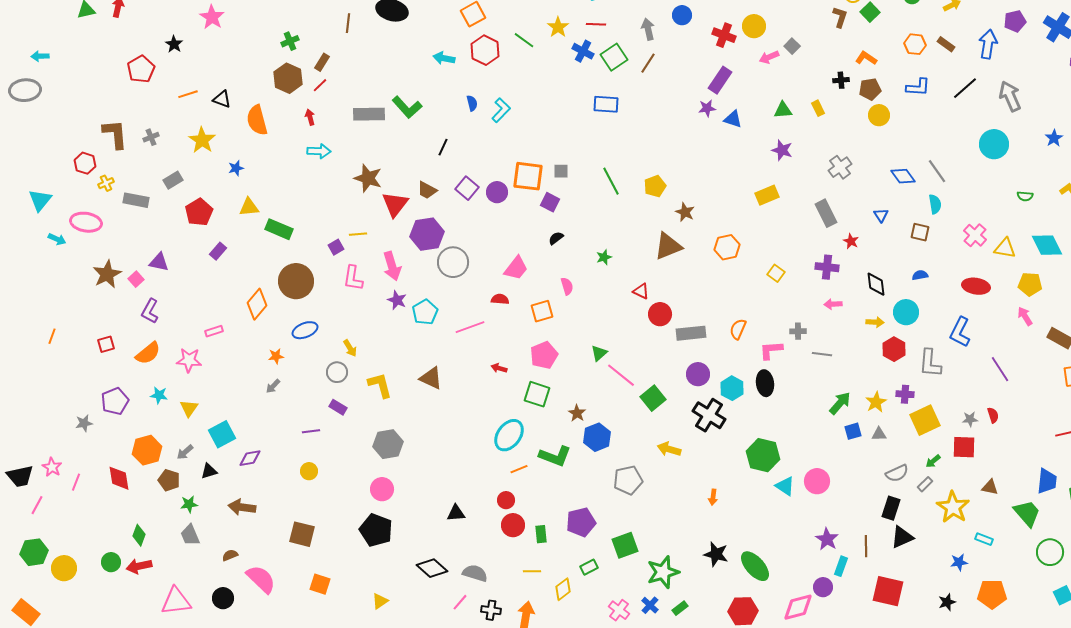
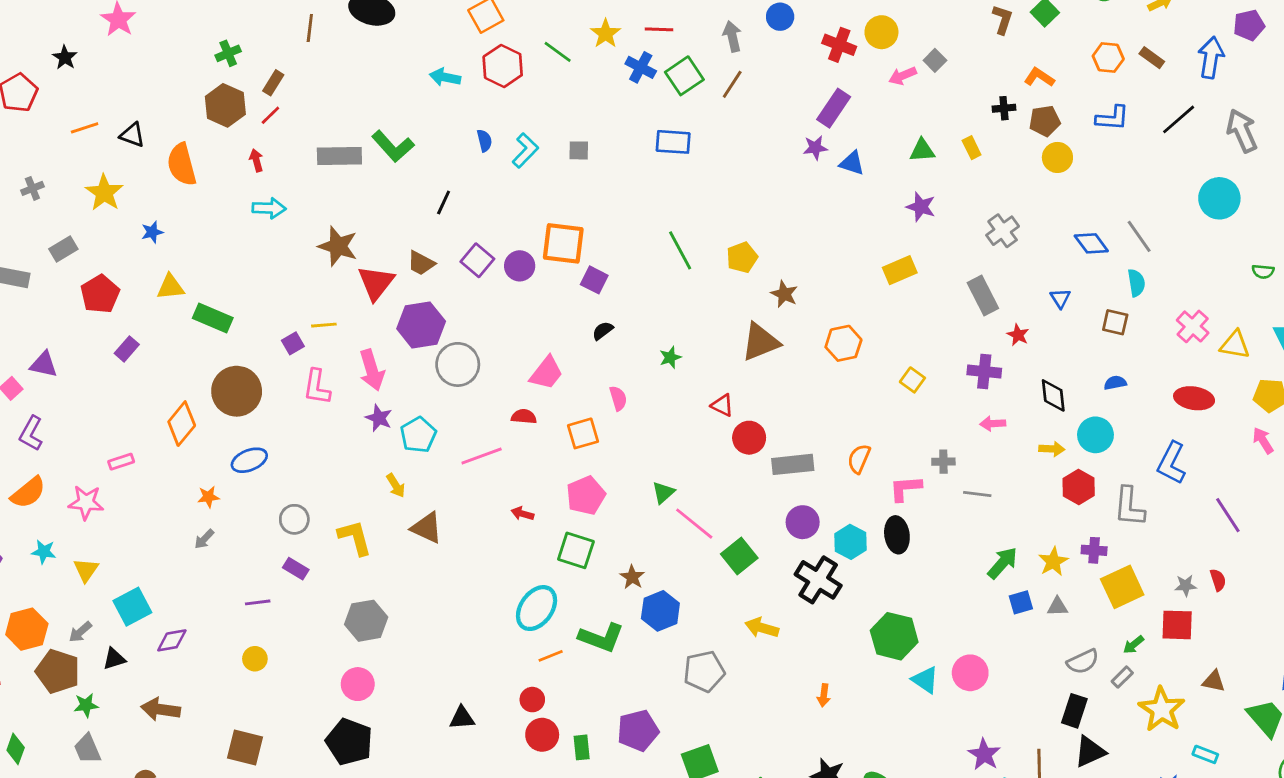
gray square: (561, 171) -> (579, 150), moved
yellow arrow: (350, 348) -> (396, 486), moved
brown pentagon: (169, 480) -> (58, 671), size x1.4

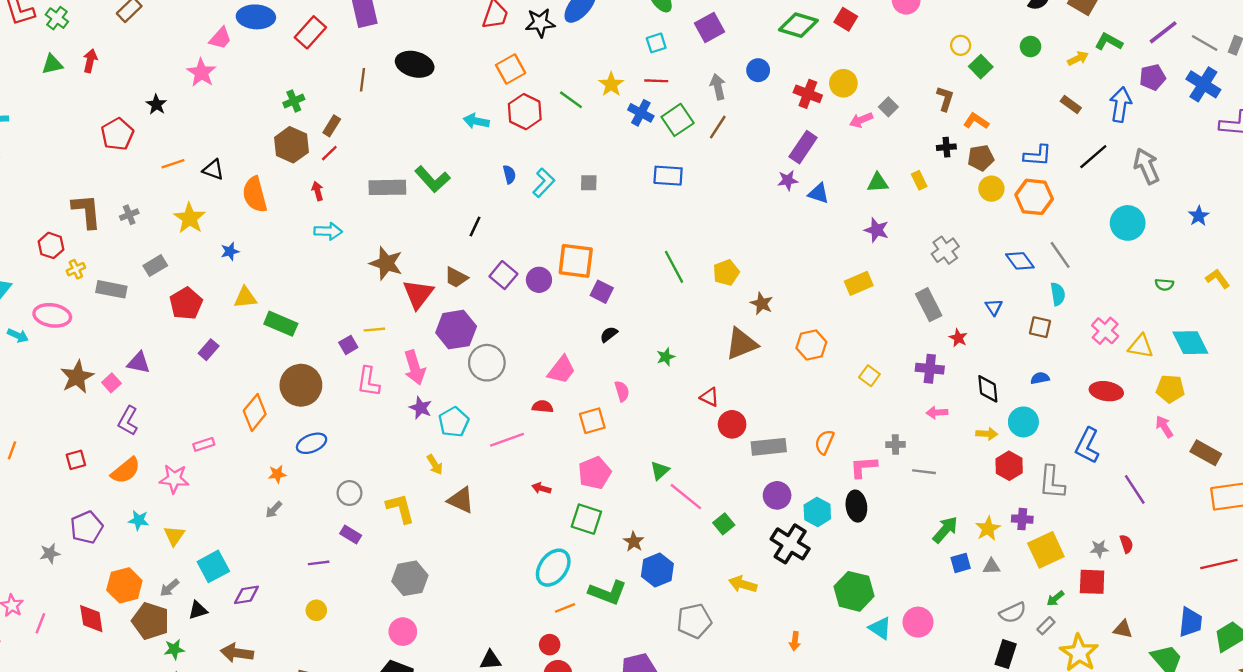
brown L-shape: (1003, 19) -> (945, 99), moved
orange hexagon: (1108, 58) -> (1034, 197), moved, size x1.4
green square: (739, 556) -> (724, 524), size x0.7

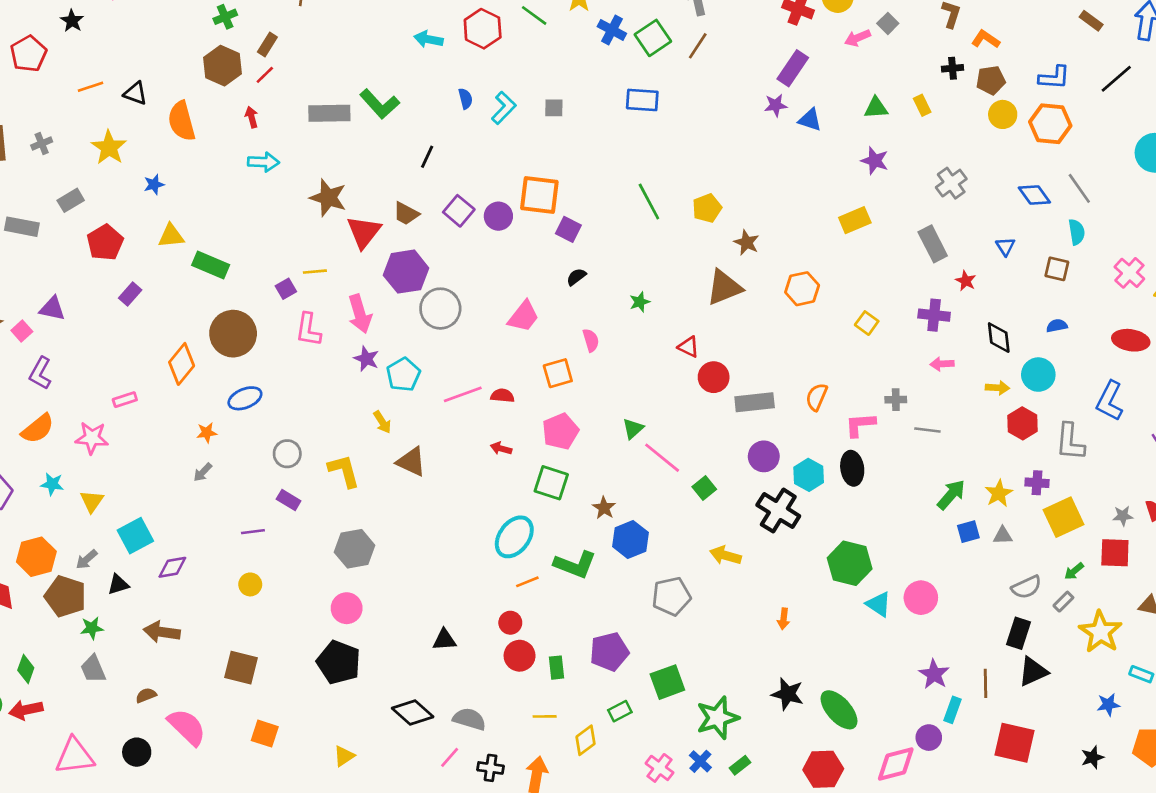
red semicircle: (543, 407) -> (502, 396), moved

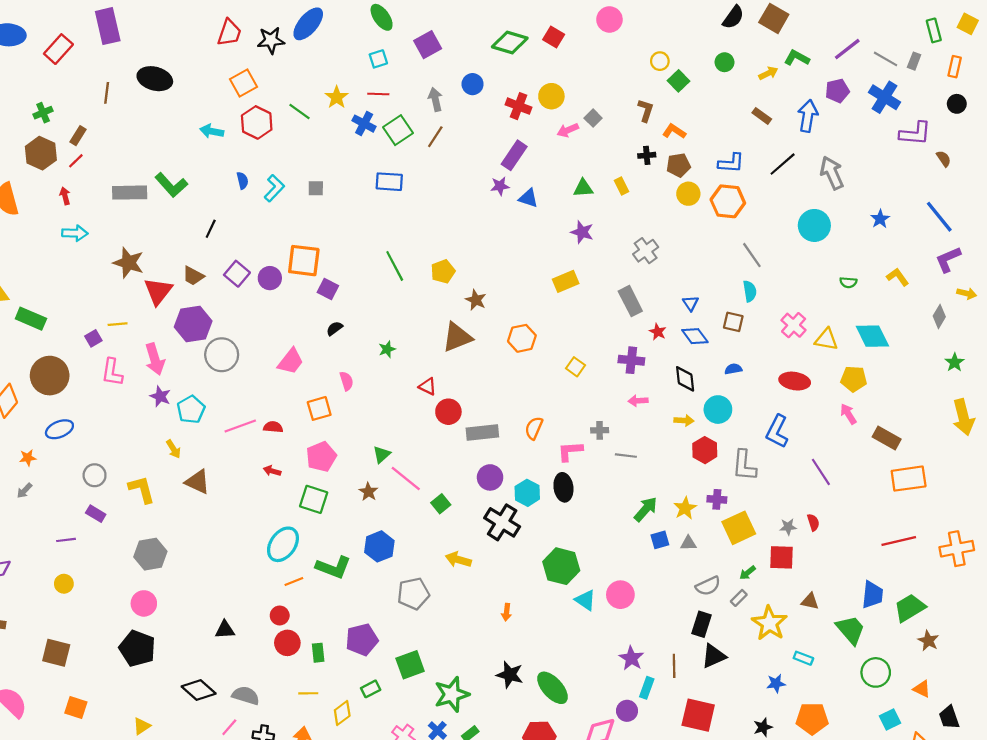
blue diamond: (1034, 195) -> (695, 336), moved
brown star: (604, 508) -> (368, 492), moved

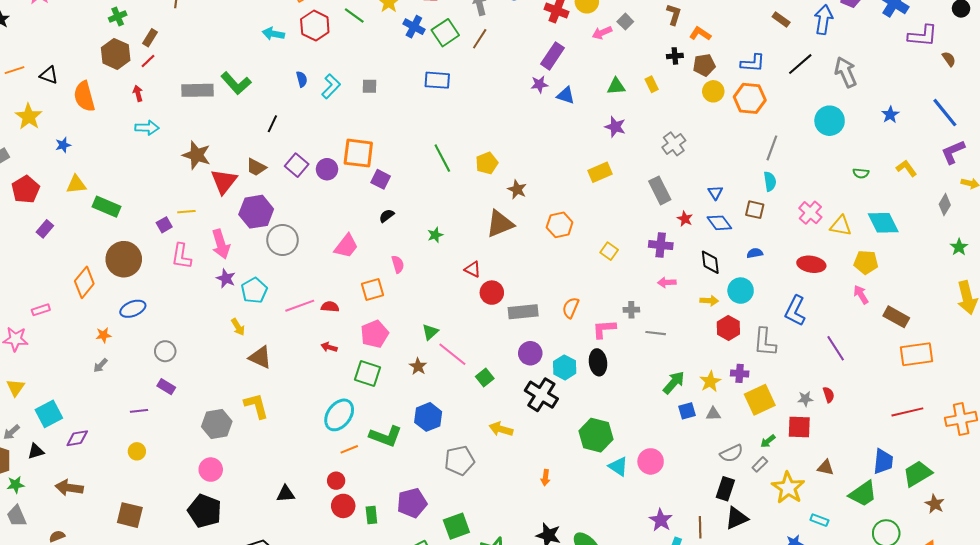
gray line: (752, 255) -> (772, 148), turned 55
yellow L-shape: (142, 489) -> (256, 406), moved
green trapezoid: (851, 630) -> (863, 494), turned 96

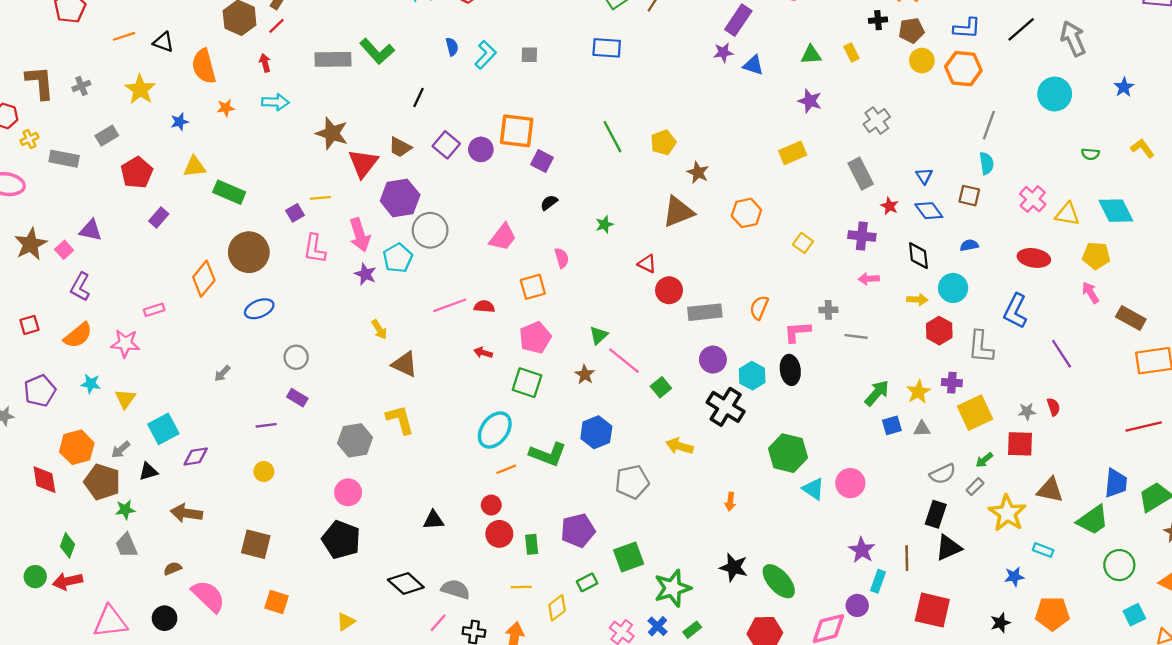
cyan pentagon: (254, 291) -> (398, 258), moved
orange star: (104, 335) -> (226, 108), moved
brown triangle: (826, 468) -> (1050, 490), size x1.4

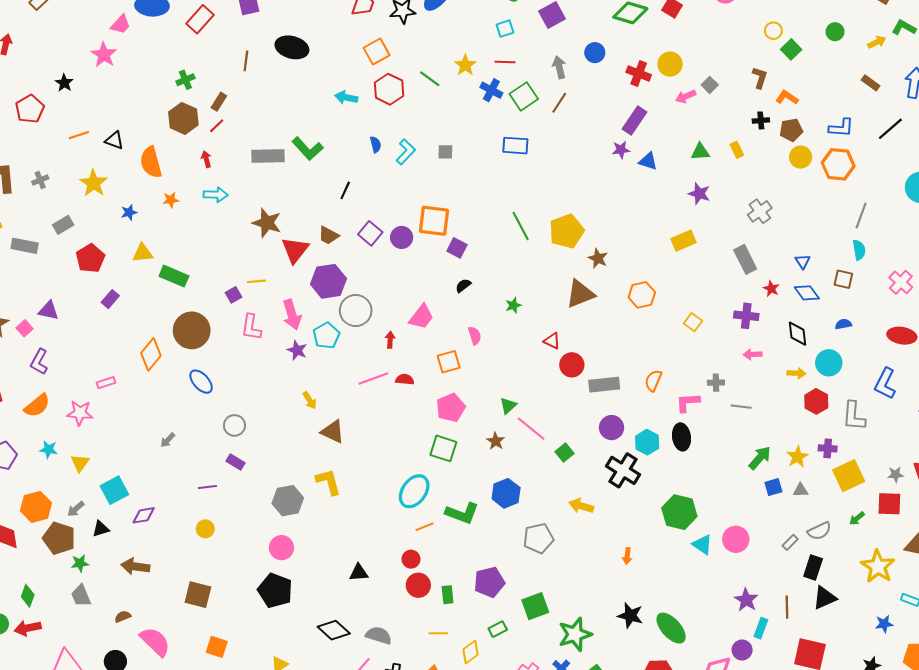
yellow pentagon: (663, 143) -> (567, 231), size x1.5
blue ellipse: (259, 309) -> (201, 382), turned 70
red arrow: (483, 353) -> (390, 340), moved, turned 77
gray rectangle: (975, 487) -> (790, 542), moved

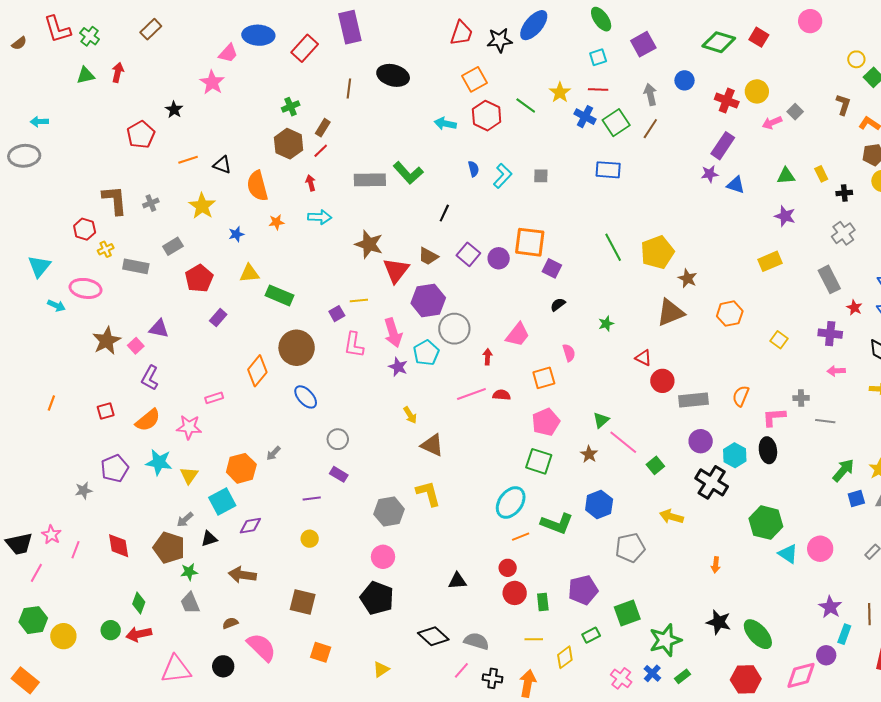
black cross: (761, 120) -> (844, 193), moved
cyan star: (49, 449) -> (159, 462), size x1.5
orange hexagon: (36, 507) -> (241, 468), moved

